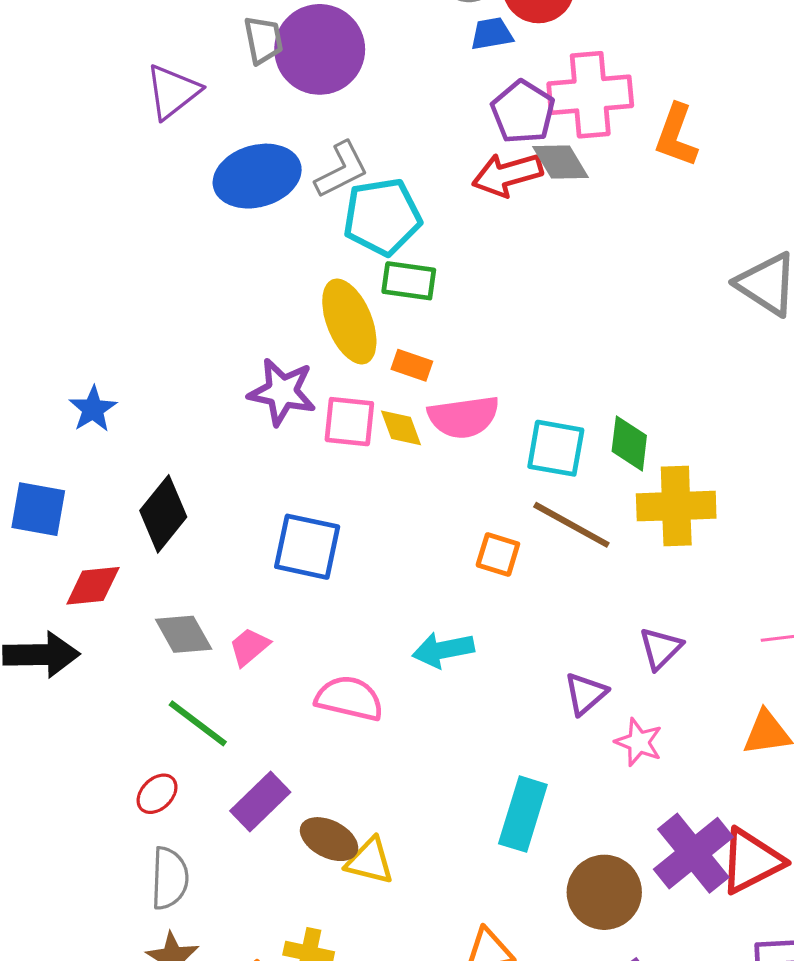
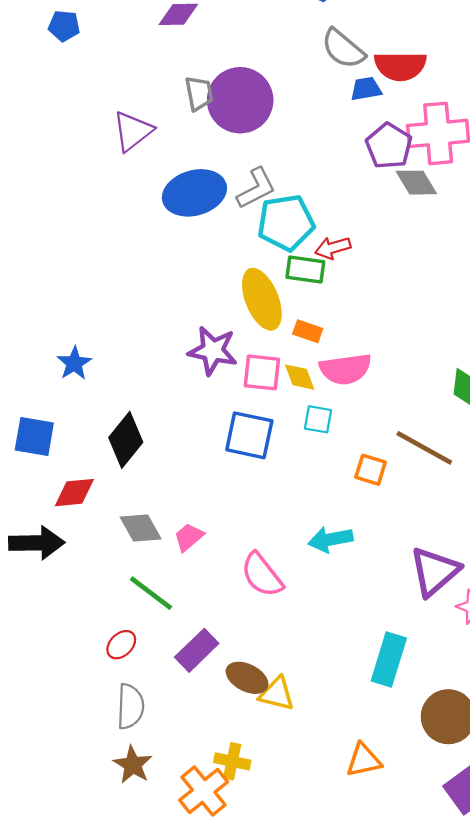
red arrow: (507, 174) -> (333, 248), moved, size x0.7
cyan square: (556, 448) -> (318, 419), moved, size x0.7
blue square: (307, 547) -> (249, 435), moved
purple triangle: (586, 694) -> (435, 571), size x1.6
pink semicircle: (349, 698) -> (262, 575), turned -141

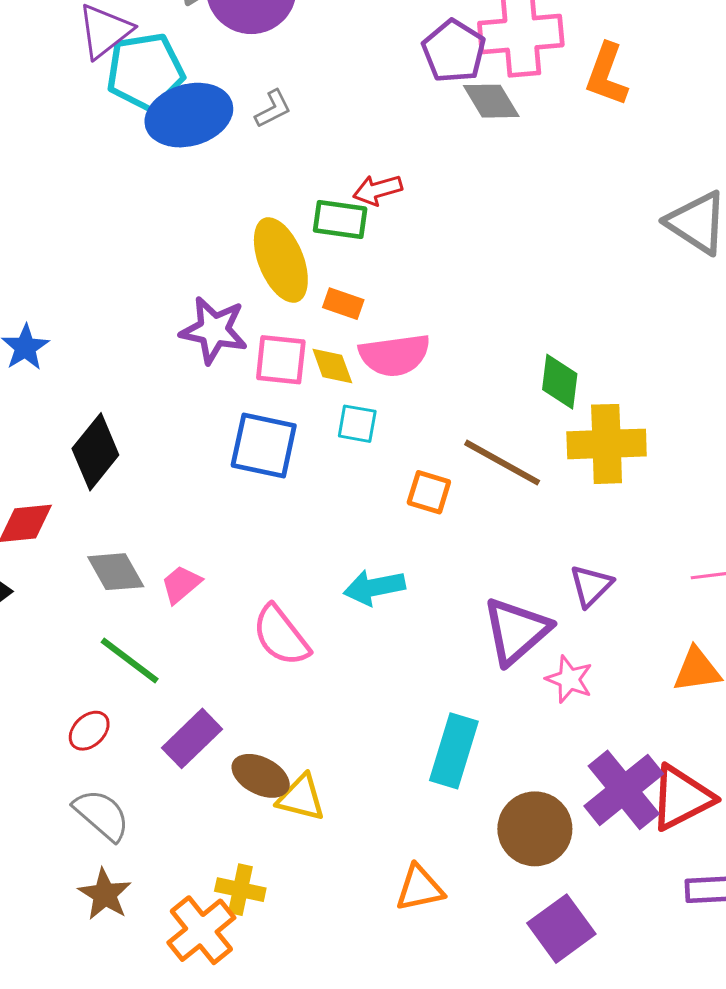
gray L-shape: (256, 188) -> (273, 109), size x0.7
cyan pentagon: (286, 223) -> (145, 71), moved
gray semicircle: (130, 706) -> (102, 815), turned -51

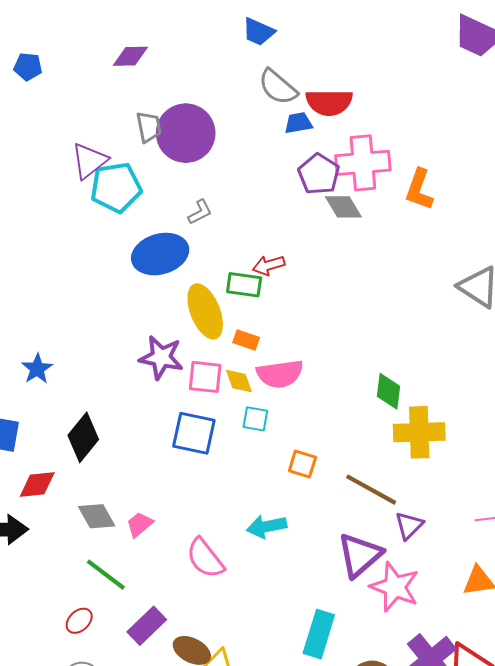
blue ellipse: (189, 115) -> (160, 254), moved
brown line: (502, 463) -> (371, 490), moved
pink star: (569, 679) -> (395, 587), size x1.6

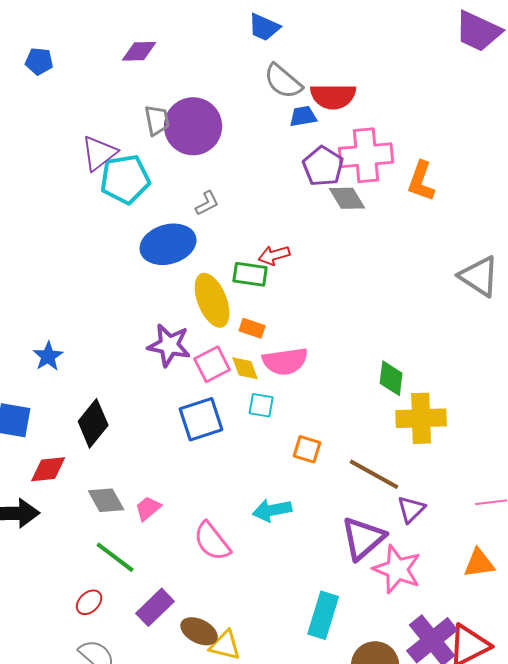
pink square: (205, 377) -> (212, 364), turned -33
blue square: (194, 433) -> (201, 419), turned -30

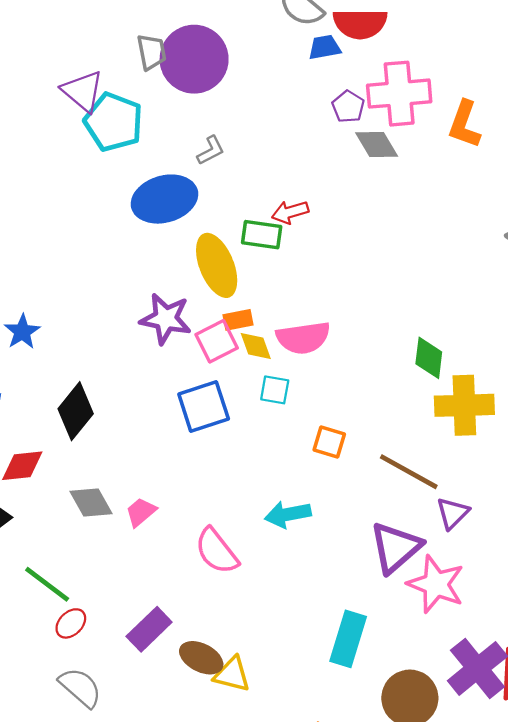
purple triangle: (99, 153) -> (83, 91), turned -42
purple pentagon: (323, 166) -> (348, 107), size x0.7
cyan pentagon: (125, 179) -> (114, 122), turned 30
orange rectangle: (252, 328) -> (238, 320), moved, turned -30
green line: (115, 557) -> (47, 584), moved

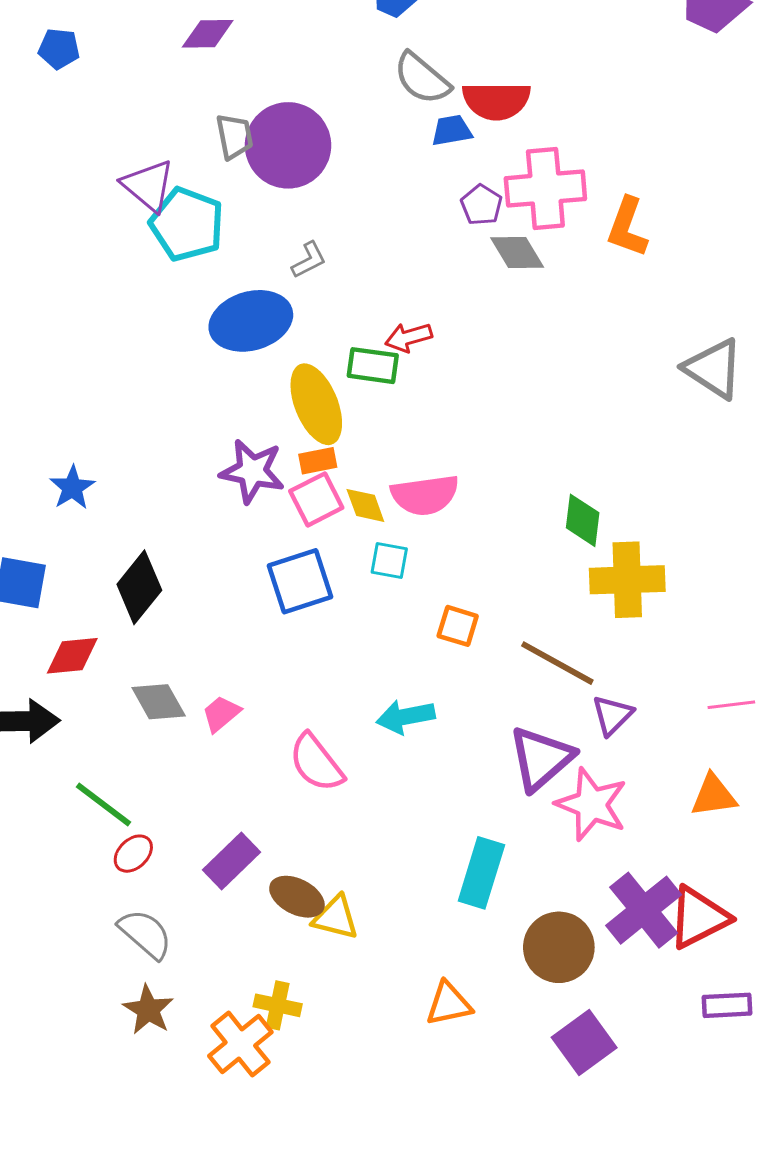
orange rectangle: (238, 320) -> (318, 461), moved

